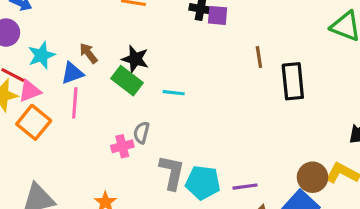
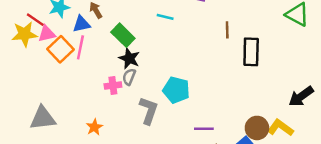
black star: (135, 59) -> (129, 58), moved
cyan line: (174, 93) -> (165, 17), moved
orange square: (34, 122) -> (60, 49), moved
cyan pentagon: (203, 183) -> (176, 90), moved

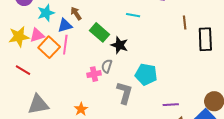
red line: (35, 20) -> (23, 70), moved
black star: (129, 58) -> (119, 45), moved

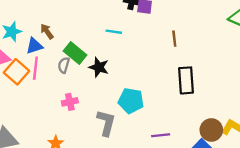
black rectangle: (205, 39) -> (186, 80), moved
gray semicircle: (107, 66) -> (64, 65), moved

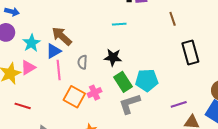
brown arrow: (47, 31) -> (62, 36), size x1.5
green rectangle: (75, 53) -> (123, 82), moved, turned 30
orange square: (16, 72) -> (74, 97), moved
gray L-shape: (106, 123) -> (130, 104), turned -110

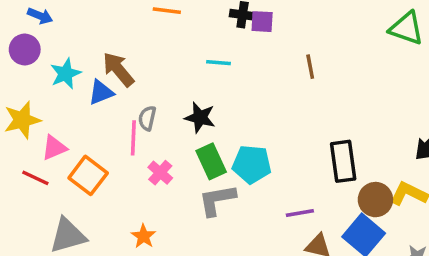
black rectangle: (190, 53) -> (343, 161), moved
pink triangle: (28, 68) -> (54, 148), moved
pink line: (59, 70) -> (133, 138), moved
pink cross: (94, 93) -> (160, 173), turned -32
orange square: (74, 97) -> (88, 175), moved

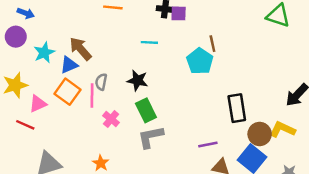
cyan pentagon: (252, 164) -> (200, 61), moved, turned 30
orange square: (88, 175) -> (68, 92), moved

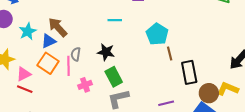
brown line: (212, 44) -> (170, 54), moved
pink cross: (111, 119) -> (85, 85), turned 32
red line: (25, 125) -> (25, 89), moved

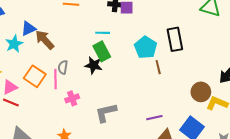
blue triangle: (49, 41) -> (29, 29), moved
black rectangle: (189, 72) -> (175, 39), moved
green rectangle: (114, 77) -> (102, 51), moved
brown circle: (209, 93) -> (201, 92), moved

